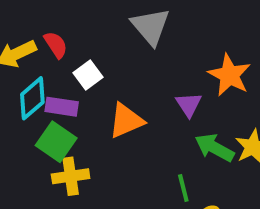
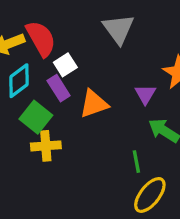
red semicircle: (56, 45) -> (41, 39), size x1.6
purple rectangle: (62, 107) -> (59, 88), moved, turned 45

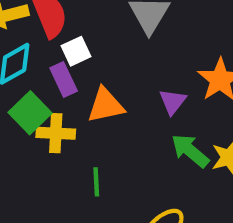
yellow cross: (46, 146) -> (56, 133), moved
green line: (136, 162) -> (96, 182), moved

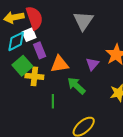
white square: (76, 51) -> (29, 35), moved
green arrow: (190, 151) -> (76, 86), moved

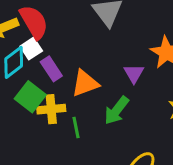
green arrow: (76, 86) -> (117, 110), turned -84
green line: (53, 101) -> (76, 127), moved

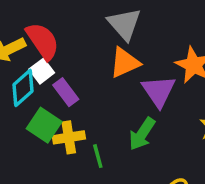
purple triangle: (134, 73) -> (159, 91), size x1.5
orange triangle: (85, 83) -> (125, 63), moved

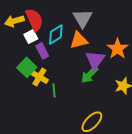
cyan diamond: (23, 88) -> (56, 34), moved
green arrow: (142, 134) -> (90, 75), moved
yellow cross: (69, 137) -> (39, 77), turned 30

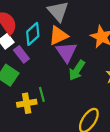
purple triangle: (95, 60) -> (66, 52), moved
yellow cross: (39, 77) -> (27, 103), moved, turned -30

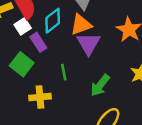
green arrow: (77, 70) -> (100, 85), moved
green line: (42, 94) -> (64, 72), moved

